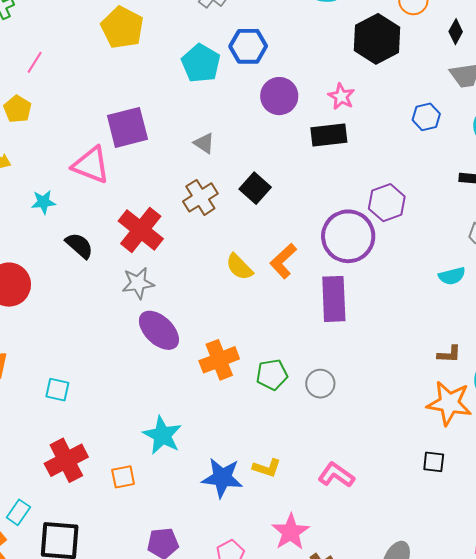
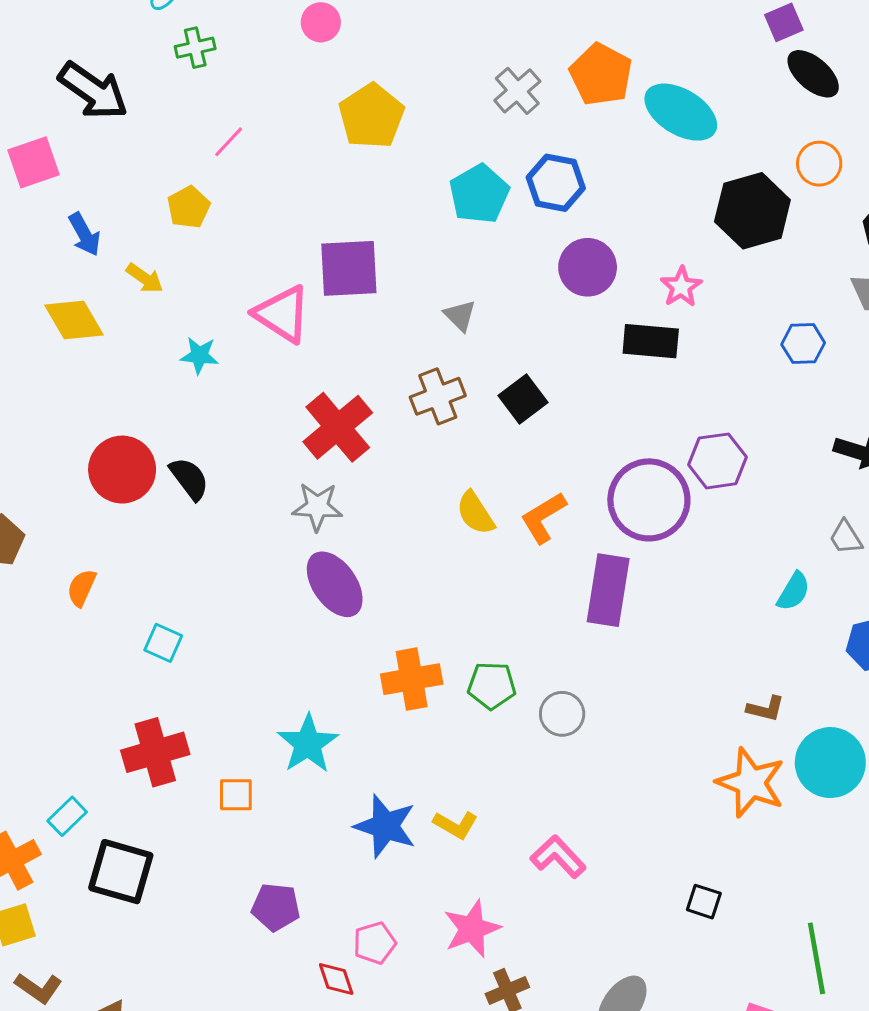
black semicircle: (79, 246) -> (189, 479), moved
cyan semicircle: (452, 276) -> (794, 591), turned -56
orange cross: (219, 360) -> (412, 679), moved
black square: (434, 462) -> (704, 902), moved

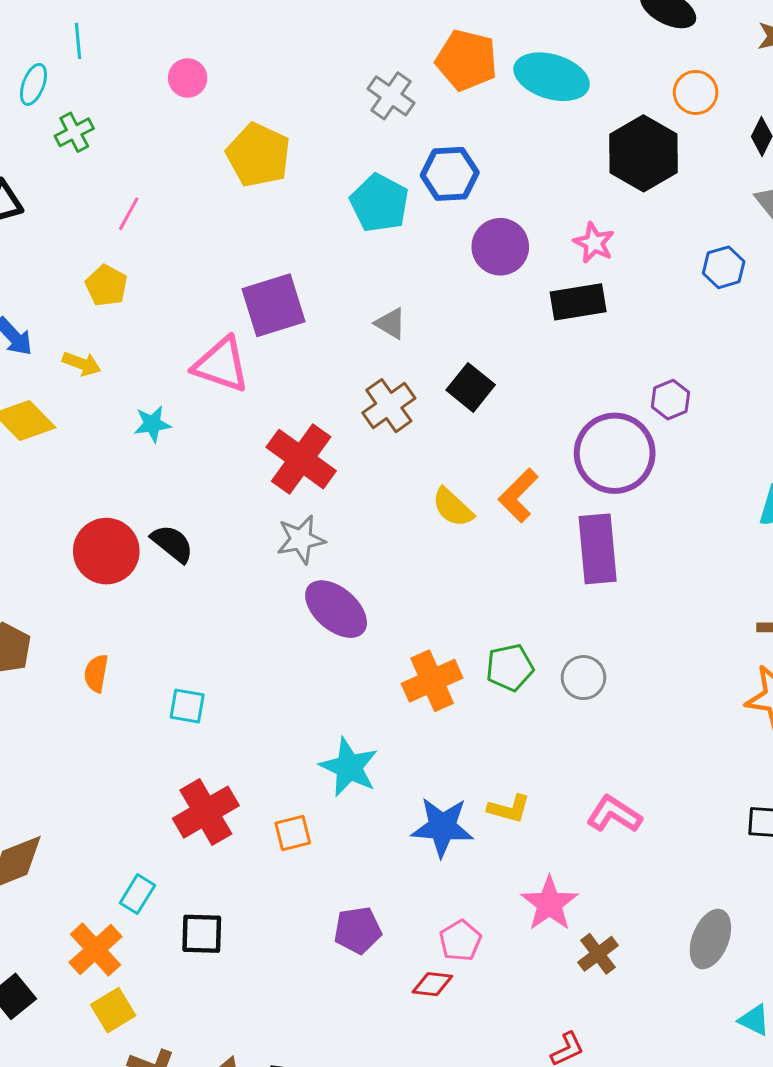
purple hexagon: (718, 461) -> (670, 400), size x0.7
black square: (121, 872) -> (202, 934), size x0.7
red diamond: (336, 979) -> (432, 984), turned -51

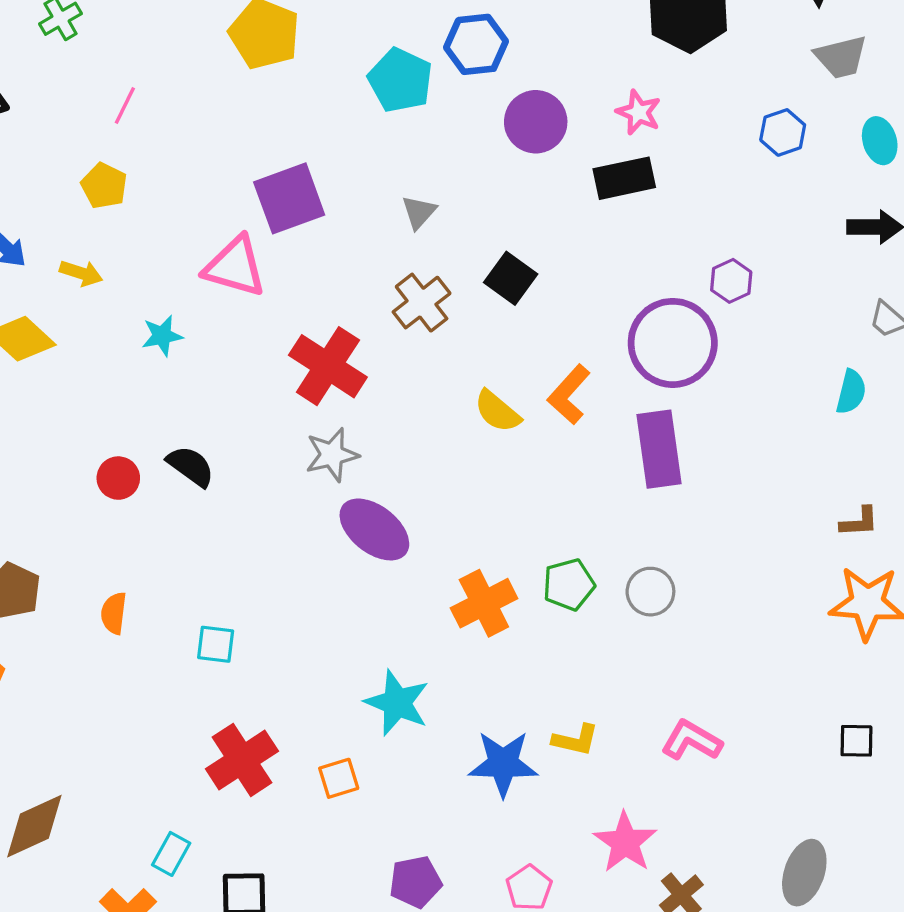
gray triangle: (390, 323) -> (419, 212), turned 44
red circle: (106, 551) -> (118, 478), size x0.6

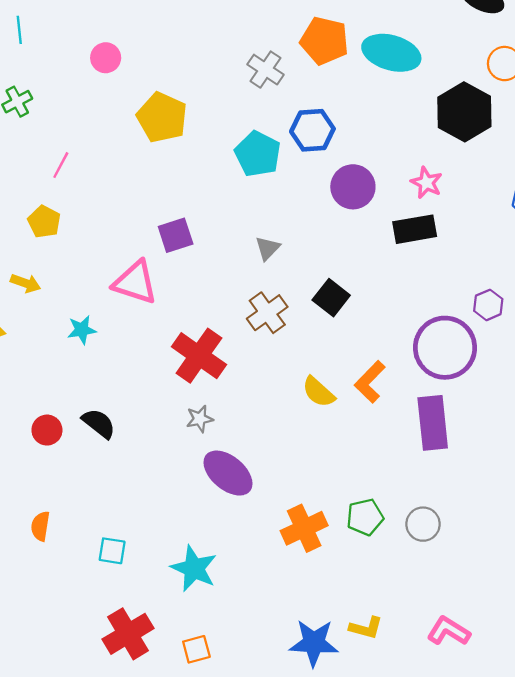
purple square: (289, 198) -> (176, 235), size x0.7
gray star: (332, 455) -> (200, 419), size x0.7
cyan star: (397, 703) -> (194, 568), moved

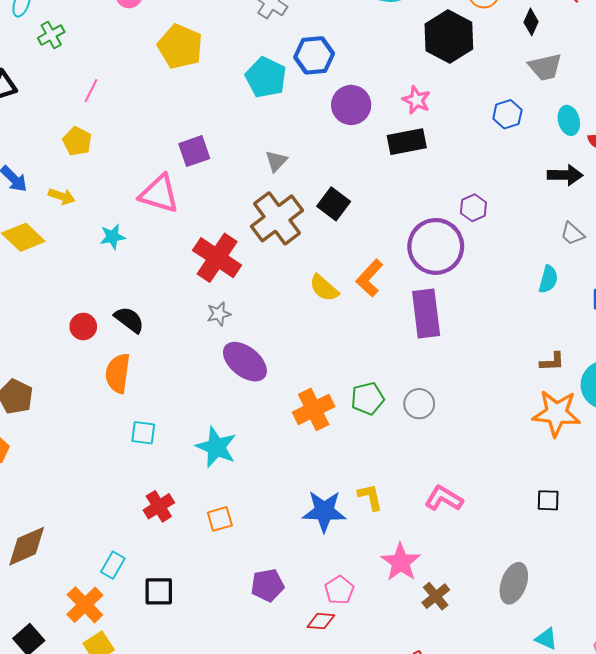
brown cross: (267, 313) -> (277, 218), size x1.4
orange semicircle: (40, 526) -> (118, 373), moved, size x1.5
yellow L-shape: (366, 628) -> (370, 497), turned -116
red cross: (128, 634) -> (159, 506), size x0.7

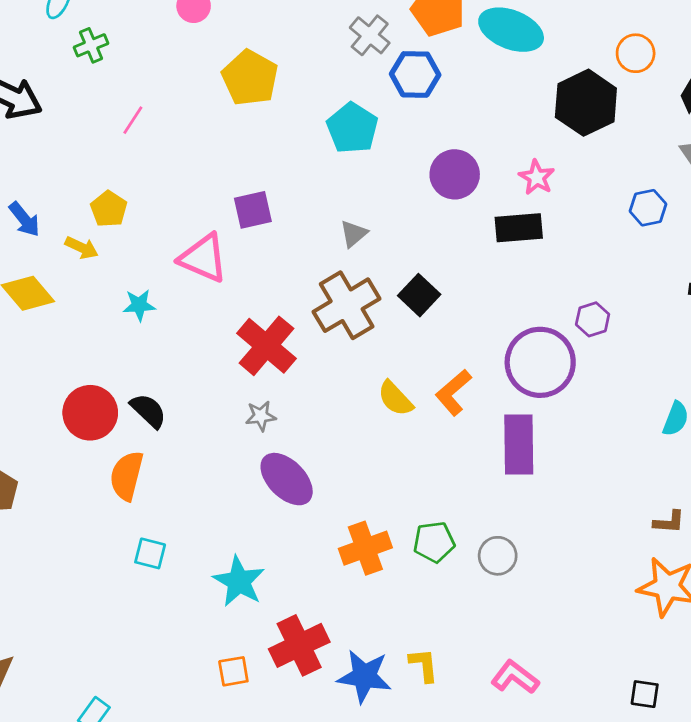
blue hexagon: (314, 55) -> (415, 74), moved
yellow pentagon: (77, 141) -> (109, 209), moved
red circle: (83, 326) -> (90, 413), size x1.6
red cross: (159, 506) -> (299, 645), moved, size x1.5

